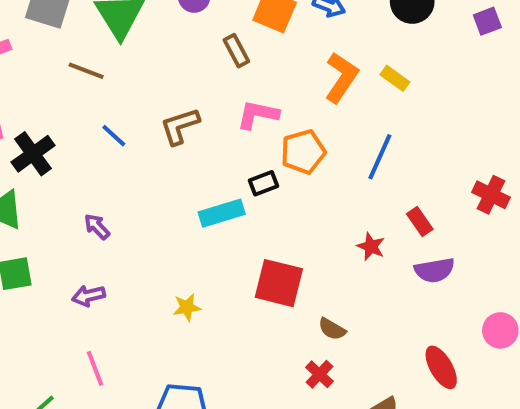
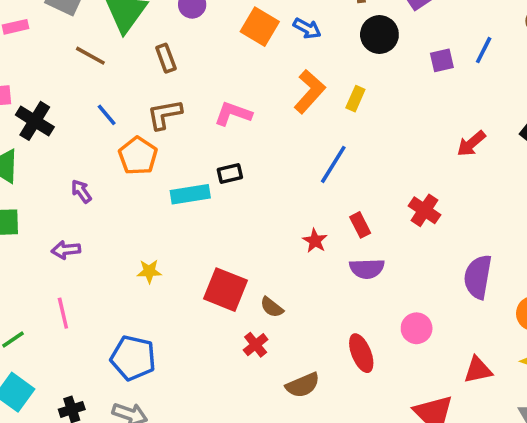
brown rectangle: (236, 51) -> (166, 58), moved
yellow rectangle: (395, 78) -> (355, 99), turned 70
orange pentagon: (303, 152) -> (138, 156), moved, turned -30
black cross: (33, 154) -> (35, 121), turned -30
red square: (279, 283) -> (225, 290), moved

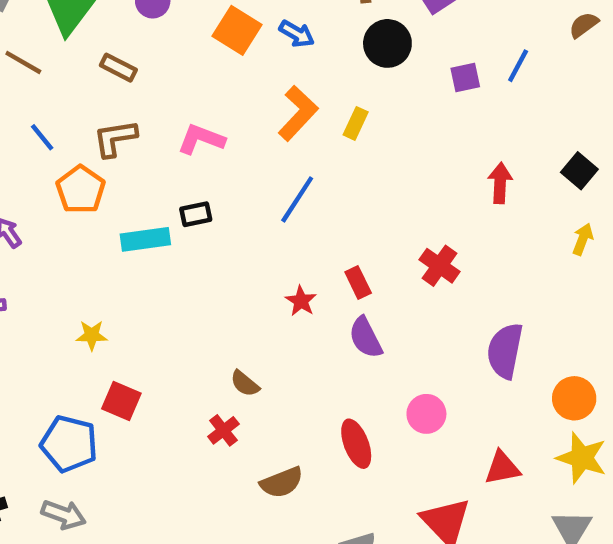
brown rectangle: (166, 58) -> (118, 68), turned -44
red arrow: (471, 144) -> (500, 183), turned 132
blue line: (333, 164) -> (297, 199), moved
purple semicircle: (367, 269) -> (366, 338), turned 64
red square: (225, 290) -> (121, 401), moved, size x0.7

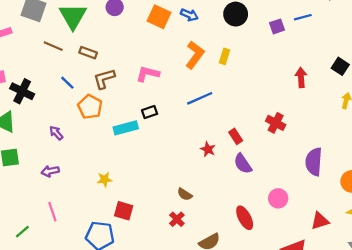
blue line: (518, 66) -> (303, 17), turned 54
brown rectangle: (118, 68) -> (88, 53), moved
blue line: (297, 199) -> (200, 98), turned 40

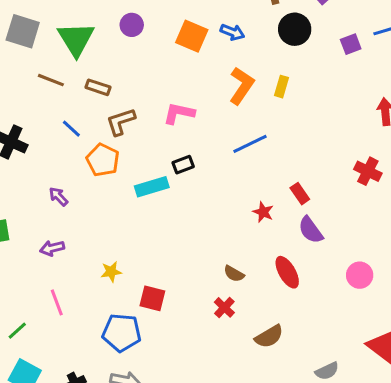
red cross: (276, 123) -> (368, 171), moved
yellow star: (105, 179) -> (111, 272), moved
red ellipse: (245, 218) -> (287, 272), moved

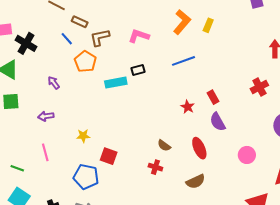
brown rectangle: (98, 87) -> (80, 22), moved
red cross: (368, 171) -> (259, 87), turned 30
red cross: (224, 307) -> (155, 167), turned -32
green line: (17, 331) -> (17, 168), turned 56
brown semicircle: (269, 337) -> (196, 181), moved

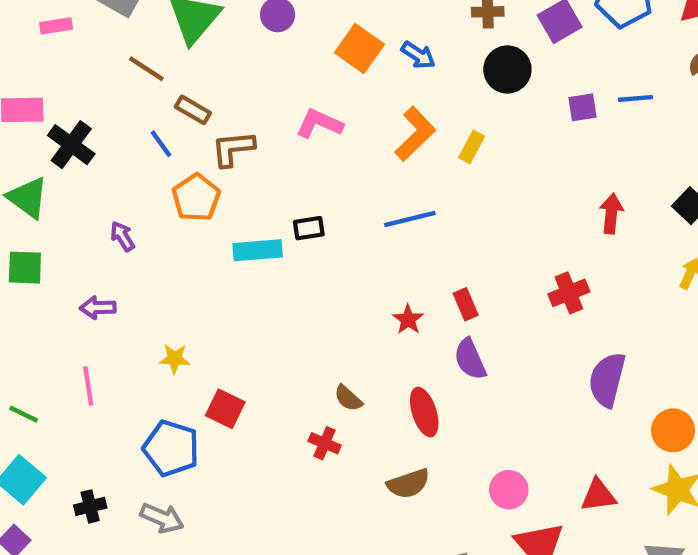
pink L-shape: (139, 36) -> (319, 124), moved
pink circle: (247, 155) -> (509, 490), moved

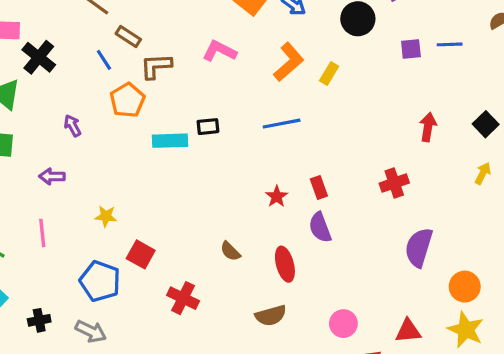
red cross: (325, 443) -> (183, 298), moved, size x1.4

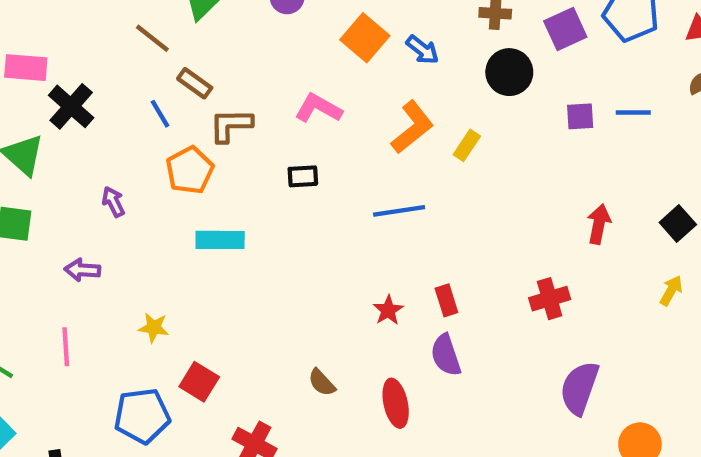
black rectangle: (208, 127) -> (303, 176), moved
cyan rectangle: (170, 141) -> (220, 240), moved
blue pentagon: (100, 281) -> (142, 416), turned -30

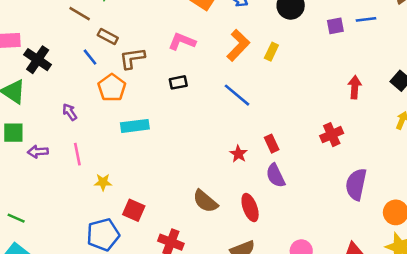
blue line: (399, 211) -> (237, 95), turned 56
purple arrow: (82, 270) -> (38, 152), moved
pink line: (66, 347) -> (77, 154), moved
brown semicircle: (322, 383) -> (205, 201), size x1.5

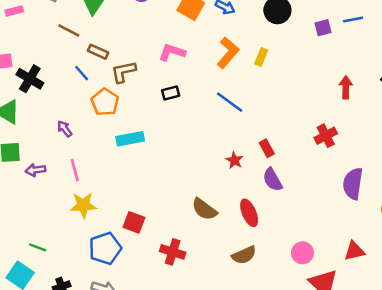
yellow star: (103, 182) -> (83, 205), moved, size x1.5
green line: (16, 218) -> (38, 247), moved

